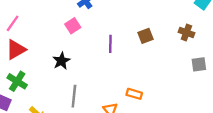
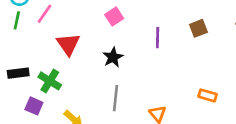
red triangle: (16, 50) -> (68, 44), moved, turned -35
black star: (61, 61) -> (113, 57), moved
orange rectangle: (134, 94) -> (208, 95), moved

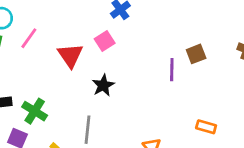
purple line: (158, 38) -> (172, 70), moved
red triangle: (68, 44) -> (70, 55), moved
gray line: (116, 98) -> (87, 130), moved

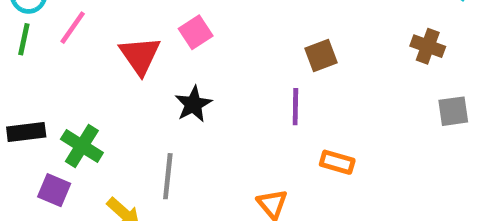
brown square: (196, 54) -> (321, 55), moved
purple line: (172, 70) -> (295, 107), moved
orange rectangle: (206, 127) -> (337, 162), moved

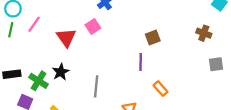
black star: (193, 104) -> (61, 72), moved
orange rectangle: (337, 162) -> (161, 89), turned 32
gray line: (168, 176) -> (96, 86), moved

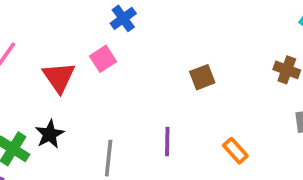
purple line: (141, 62) -> (167, 142), moved
orange rectangle: (161, 89) -> (235, 151), moved

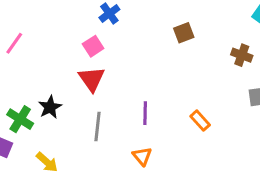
red triangle: (59, 77) -> (92, 79), moved
brown square: (202, 77) -> (184, 33), moved

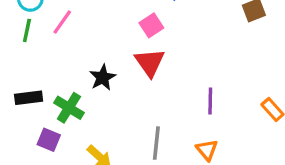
black star: (50, 107) -> (103, 78), moved
gray line: (98, 127) -> (156, 143), moved

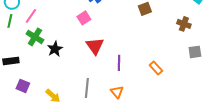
red triangle: (150, 62) -> (95, 46), moved
green cross: (69, 108) -> (35, 37), moved

